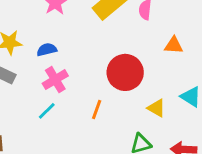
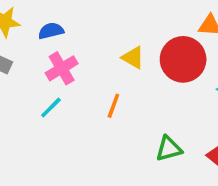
red circle: (125, 72) -> (183, 59), moved
yellow triangle: (157, 108) -> (133, 58), moved

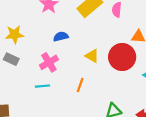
blue semicircle: (51, 31) -> (61, 37), moved
cyan line: (51, 108) -> (42, 86), turned 40

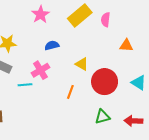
red circle: (122, 57) -> (105, 82), moved
cyan line: (42, 86) -> (25, 85), moved

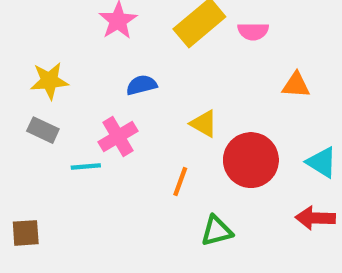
pink semicircle: (106, 20) -> (253, 31), turned -96
green triangle: (102, 117) -> (217, 231), moved
red arrow: (133, 121) -> (315, 218), moved

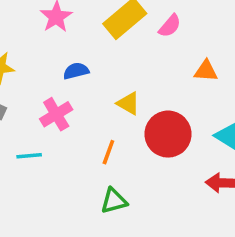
pink semicircle: (253, 31) -> (170, 26), turned -50
cyan line: (86, 167) -> (29, 156), moved
green triangle: (217, 231) -> (114, 201), moved

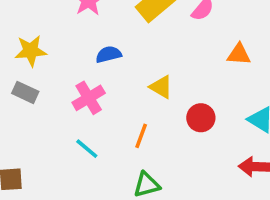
red circle: (168, 134) -> (201, 118), size x0.6
cyan line: (29, 156) -> (87, 149), moved, turned 45

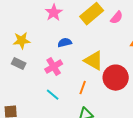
yellow triangle: (161, 87) -> (94, 61), size x1.5
red circle: (201, 118) -> (116, 78), size x1.6

